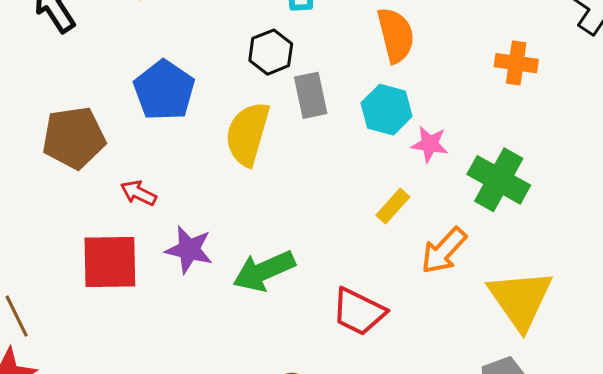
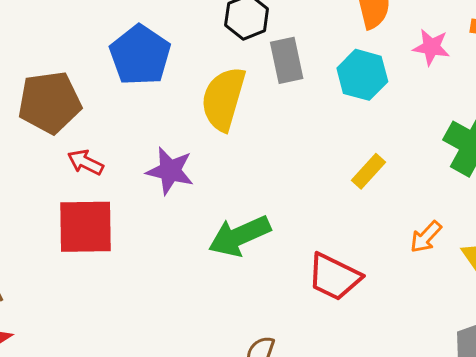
pink star: (430, 144) -> (431, 47), moved
red arrow: (139, 193) -> (85, 162), moved
purple star: (189, 250) -> (170, 171), moved
orange arrow: (444, 251) -> (426, 237), moved, size x0.7

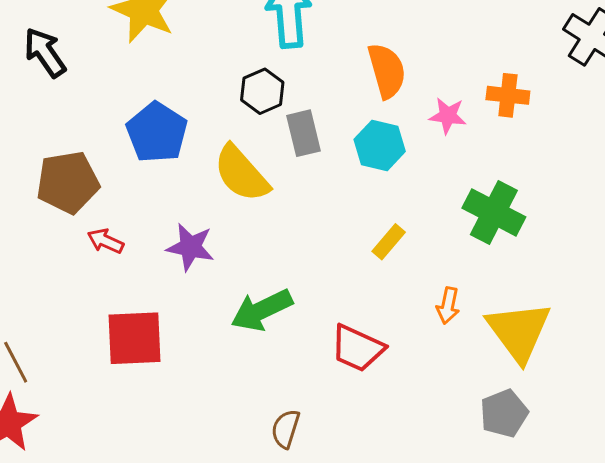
yellow semicircle: (223, 99) -> (241, 174), turned -56
red square: (85, 227) -> (134, 338), moved
orange arrow: (426, 237) -> (448, 306), turned -30

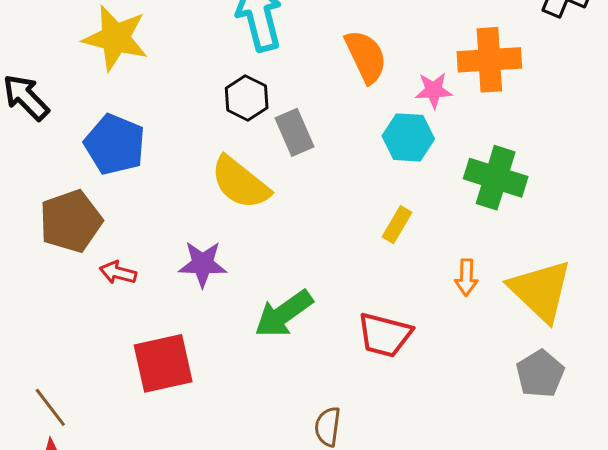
orange cross: (508, 95) -> (489, 60), size x1.5
blue pentagon: (157, 132) -> (115, 144), moved
cyan hexagon: (380, 145) -> (408, 137), moved

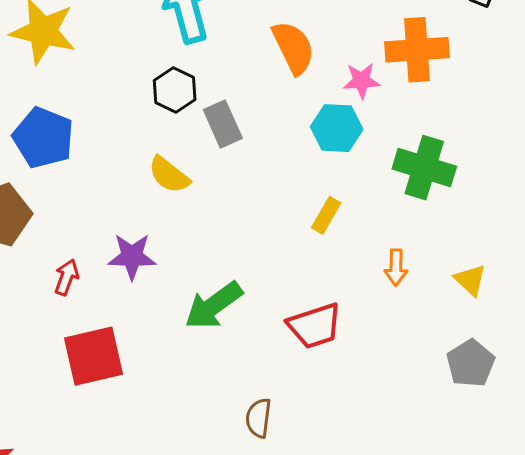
yellow semicircle: (240, 183) -> (169, 175), size x0.7
red arrow: (118, 273) -> (67, 277), moved, turned 96
yellow triangle: (541, 291) -> (470, 280), size x0.5
red trapezoid: (385, 335) -> (315, 326), turned -32

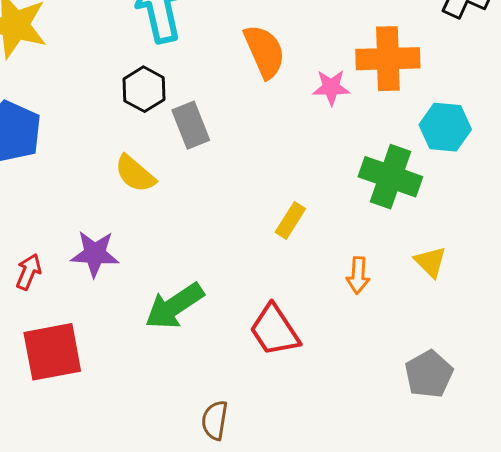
cyan hexagon: (337, 128) -> (445, 127), moved
yellow triangle: (470, 280) -> (431, 262), moved
red trapezoid: (315, 326) -> (275, 330), turned 72

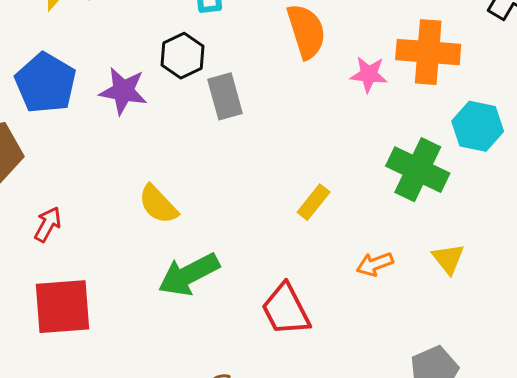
yellow semicircle: (135, 174) -> (158, 204), moved
purple star: (95, 254) -> (123, 91), moved
orange arrow: (358, 275) -> (375, 264), turned 60

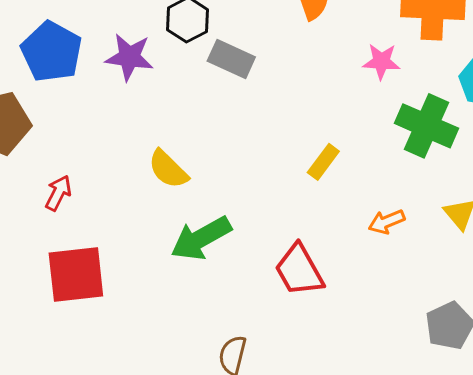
pink star: (369, 74) -> (381, 61), moved
gray rectangle: (225, 96) -> (231, 59), turned -48

